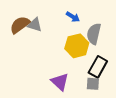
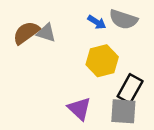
gray semicircle: (94, 34) -> (123, 19), moved, turned -85
gray square: (93, 84) -> (123, 111), size x1.5

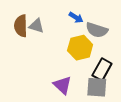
gray semicircle: (123, 19) -> (97, 30), moved
brown semicircle: (26, 33) -> (21, 26), turned -55

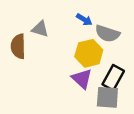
brown semicircle: (21, 26) -> (18, 46), moved
purple triangle: (62, 85) -> (82, 79), moved

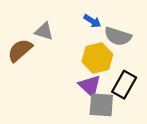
brown semicircle: (18, 46) -> (20, 50), turned 50
gray square: (107, 97) -> (101, 105), moved

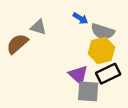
yellow hexagon: (97, 58) -> (101, 50), moved
black rectangle: (124, 85) -> (108, 74), turned 35

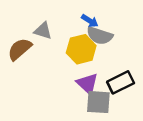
gray semicircle: (103, 32) -> (100, 36), moved
yellow hexagon: (101, 50) -> (81, 49), moved

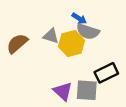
gray triangle: (43, 31) -> (51, 36), moved
purple triangle: (87, 84) -> (63, 91), moved

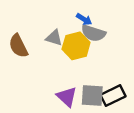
brown semicircle: (17, 43) -> (18, 46), turned -75
black rectangle: (106, 73) -> (113, 96), moved

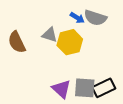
gray semicircle: (93, 33) -> (95, 18), moved

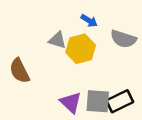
gray semicircle: (95, 18) -> (123, 39), moved
brown semicircle: (17, 42) -> (19, 71), moved

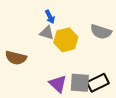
blue arrow: (89, 21) -> (50, 17), moved, turned 32
brown semicircle: (19, 71) -> (16, 58), turned -50

